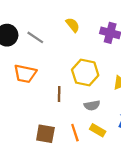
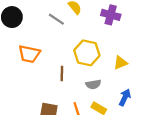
gray line: (35, 37) -> (56, 19), moved

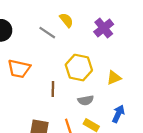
purple cross: (111, 15) -> (104, 28), turned 36

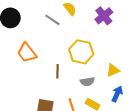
orange trapezoid: (19, 69) -> (27, 53), turned 40
yellow triangle: (114, 78) -> (113, 70), moved

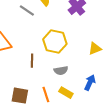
yellow triangle: (113, 70) -> (95, 49), moved

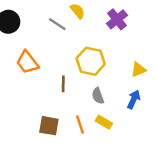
gray semicircle: (61, 71) -> (98, 96), turned 80
blue arrow: (90, 83) -> (134, 99), moved

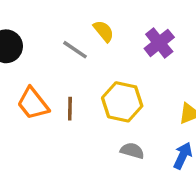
brown line: (63, 84) -> (70, 109), moved
gray semicircle: (98, 96) -> (132, 151), turned 126

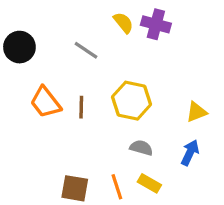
yellow semicircle: (104, 31) -> (123, 23), moved
purple cross: (159, 43) -> (156, 24), moved, turned -36

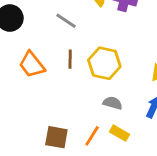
brown line: (81, 107) -> (70, 59), moved
orange line: (117, 187) -> (92, 136), turned 50

